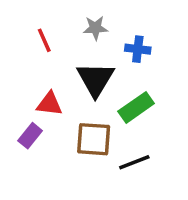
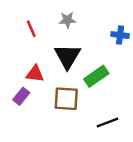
blue cross: (138, 49) -> (120, 35), moved
black line: (134, 162) -> (108, 123), moved

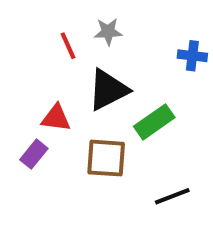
red line: (31, 29) -> (68, 46), moved
black triangle: (68, 56) -> (108, 90), turned 32

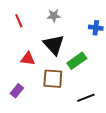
red line: (68, 46) -> (19, 21), moved
black triangle: (108, 90) -> (54, 45), turned -45
purple rectangle: (34, 154) -> (17, 91), moved

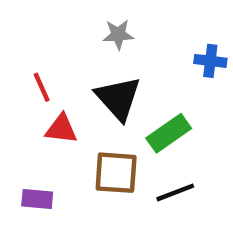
red line: (19, 21) -> (42, 87), moved
purple rectangle: (17, 91) -> (37, 199), turned 56
black line: (86, 98) -> (175, 192), moved

